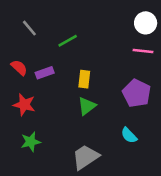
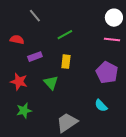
gray line: (29, 28) -> (35, 16), moved
green line: (68, 41) -> (65, 35), moved
red semicircle: (19, 68) -> (17, 40), moved, turned -32
green triangle: (87, 106) -> (51, 83), moved, turned -35

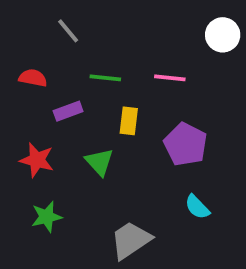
green line: (65, 35) -> (105, 78), moved, turned 35
pink line: (112, 40) -> (170, 78), moved
purple pentagon: (107, 73) -> (185, 144), moved

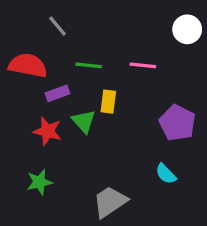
red semicircle: (33, 78) -> (28, 65), size x1.6
purple pentagon: (185, 144) -> (177, 123), moved
red star: (37, 160) -> (48, 131), moved
green triangle: (99, 162) -> (84, 121), moved

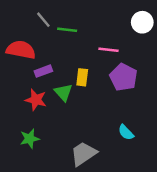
green line: (89, 65) -> (67, 30), moved
purple pentagon: (177, 123) -> (123, 77), moved

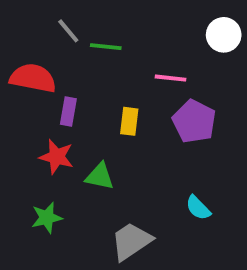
purple rectangle: (43, 71) -> (68, 112), turned -60
green triangle: (63, 92) -> (100, 176), moved, turned -36

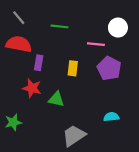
gray line: (68, 31) -> (19, 18), moved
white circle: (224, 35) -> (118, 28), moved
cyan semicircle: (198, 208) -> (111, 117), turned 128
green star: (47, 218) -> (13, 122), moved

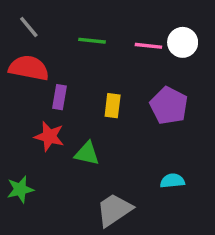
pink line: (96, 44) -> (148, 46), moved

